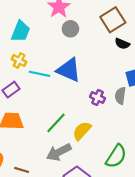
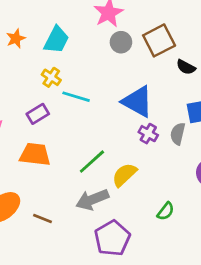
brown square: (113, 20) -> (159, 40), moved
blue triangle: (69, 70) -> (137, 102), moved
green semicircle: (116, 156) -> (166, 211), size x0.6

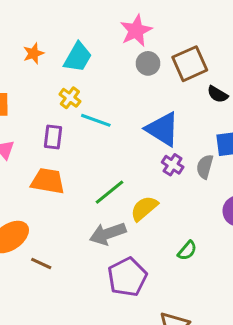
purple rectangle: (38, 114) -> (53, 137), turned -55
brown line: (43, 218) -> (41, 264), moved

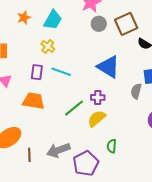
cyan line: (96, 120) -> (61, 72), moved
purple cross: (173, 165) -> (98, 97), moved, turned -32
gray arrow: (108, 234) -> (58, 150), moved
green semicircle: (187, 251) -> (112, 146), moved, turned 144
brown line: (41, 264) -> (29, 155), turned 64

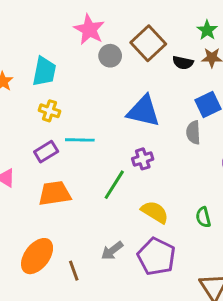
purple rectangle: (37, 72) -> (46, 152), turned 70
yellow semicircle: (97, 119) -> (155, 212), moved, turned 90
green semicircle: (112, 146) -> (203, 217), moved
gray arrow: (58, 150) -> (112, 251), size x0.7

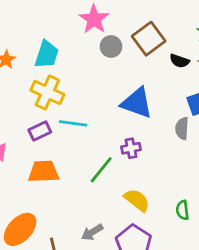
yellow cross: (49, 111) -> (47, 92), size x1.6

